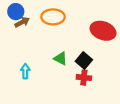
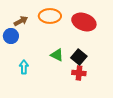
blue circle: (16, 12) -> (11, 36), moved
red ellipse: (103, 31) -> (84, 22), moved

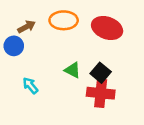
cyan arrow: (24, 67) -> (30, 85), turned -40
red cross: (79, 73) -> (101, 93), size x1.5

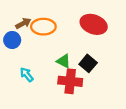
orange ellipse: (64, 20) -> (43, 27), moved
red cross: (101, 93) -> (70, 81), moved

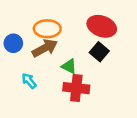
brown arrow: (23, 23) -> (45, 48), moved, size x1.5
black square: (88, 63) -> (99, 52), moved

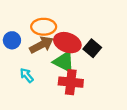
red ellipse: (102, 26) -> (67, 43), moved
green triangle: (69, 66) -> (64, 62), size x1.5

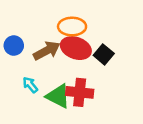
orange ellipse: (44, 27) -> (72, 27), moved
green triangle: (64, 62) -> (58, 96), moved

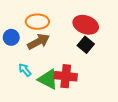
orange ellipse: (72, 27) -> (37, 22), moved
red ellipse: (76, 48) -> (86, 25), moved

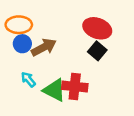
orange ellipse: (37, 22) -> (19, 25), moved
blue circle: (11, 37) -> (22, 44), moved

